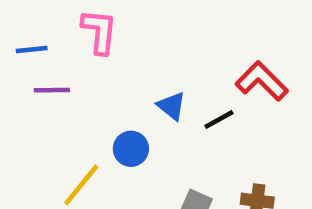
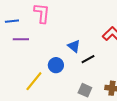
black line: (219, 119) -> (88, 59), moved

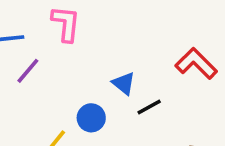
purple line: (21, 39) -> (28, 71), turned -49

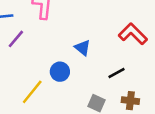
black line: (149, 107) -> (117, 73), moved

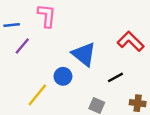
blue triangle: (83, 48) -> (84, 54), size x1.6
brown cross: (130, 101) -> (138, 103), moved

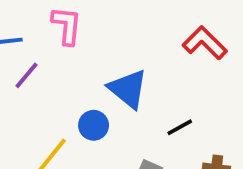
red L-shape: (131, 41) -> (205, 43), moved

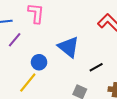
blue circle: (94, 125) -> (39, 62), moved

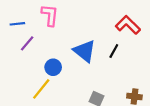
black line: (96, 67) -> (114, 51), moved, turned -32

